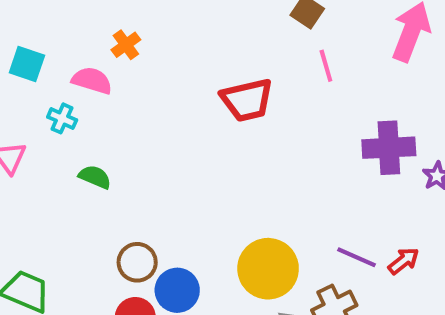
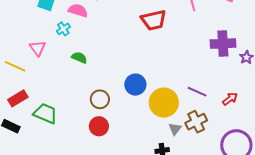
cyan cross: (62, 118) -> (63, 29), turned 32
purple line: (357, 257) -> (197, 92), moved
blue circle: (177, 290) -> (135, 85), moved

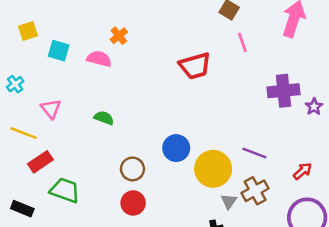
cyan cross: (63, 29) -> (15, 84), moved
red rectangle: (18, 98) -> (40, 162), moved
red arrow: (230, 99) -> (303, 171), moved

